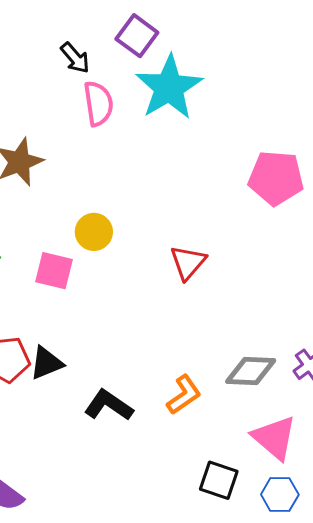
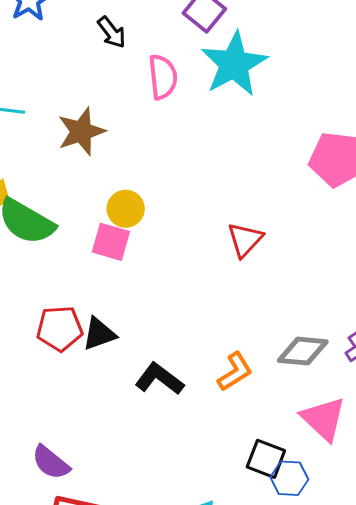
black arrow: (75, 58) -> (112, 32), moved
yellow circle: (94, 232) -> (126, 209), moved
blue hexagon: (280, 494) -> (289, 478), moved

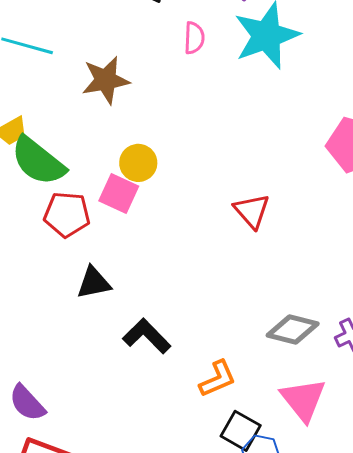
pink semicircle: (163, 77) -> (194, 38), size x0.7
red triangle: (245, 240) -> (252, 211), turned -33
red pentagon: (60, 329) -> (67, 214), moved
orange L-shape: (235, 372) -> (218, 379), moved

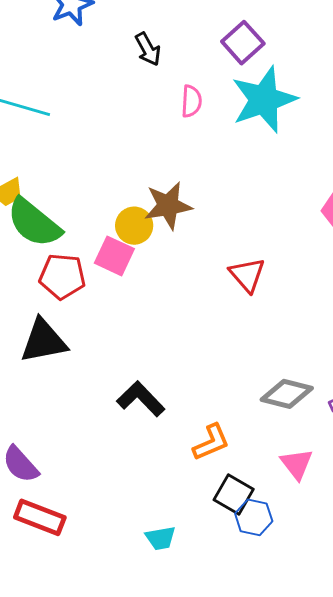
brown star: (106, 80) -> (168, 206), moved
black triangle: (94, 283) -> (44, 341), moved, size x1.4
pink triangle: (303, 400) -> (297, 464), size x0.7

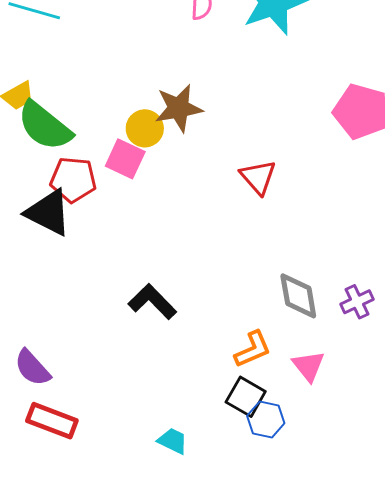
black triangle: (44, 341) -> (48, 213), moved, turned 38
gray diamond: (287, 394) -> (298, 296), turned 66
orange L-shape: (211, 442) -> (253, 349), moved
cyan trapezoid: (160, 538) -> (173, 441), turned -144

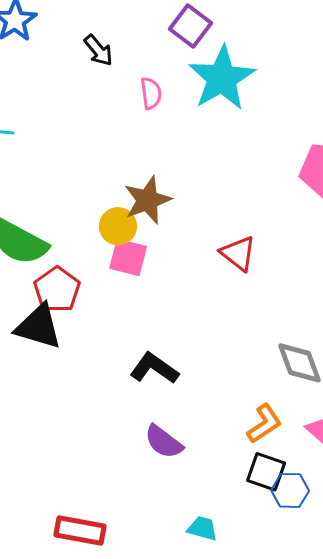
pink square: (125, 159) -> (128, 257), moved
red pentagon: (73, 180) -> (57, 290), turned -30
black L-shape: (152, 302) -> (154, 368), moved
purple semicircle: (32, 368) -> (164, 442), moved

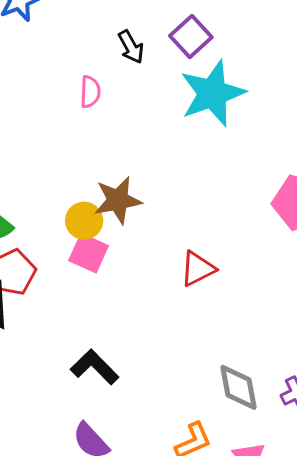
black arrow: (98, 50) -> (131, 47), moved
pink semicircle: (151, 93) -> (90, 92), moved
red triangle: (238, 253) -> (198, 269), turned 45

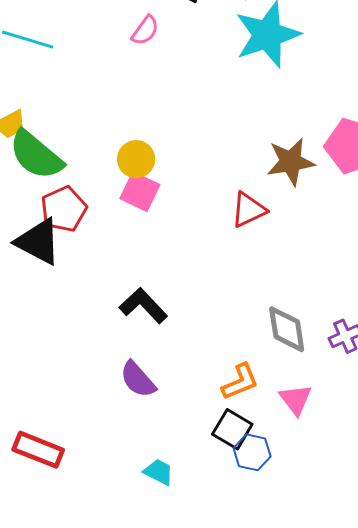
pink semicircle: (90, 92) -> (145, 30), turned 32
brown star: (118, 200) -> (291, 162), moved

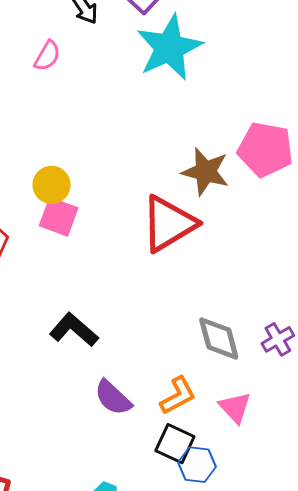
brown star: (291, 162) -> (206, 172), turned 30
red triangle: (249, 210) -> (169, 224), size x1.6
purple semicircle: (138, 379) -> (113, 398), moved

